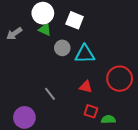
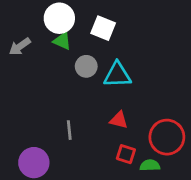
red circle: (120, 79) -> (167, 137), moved
gray line: (50, 94) -> (69, 130), turned 32

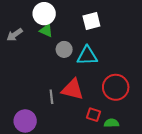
white square: (103, 28) -> (91, 21), moved, turned -36
red triangle: (119, 120) -> (73, 89), moved, size x1.6
red circle: (167, 137) -> (116, 87), moved

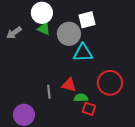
gray circle: (64, 49) -> (69, 34), moved, size x1.5
red triangle: (73, 89) -> (69, 85), size x0.7
green semicircle: (111, 123) -> (81, 98), moved

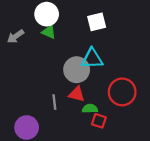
gray circle: (69, 34) -> (77, 70), moved

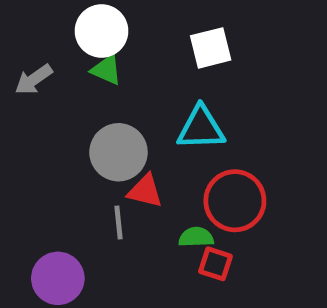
gray circle: (77, 70) -> (118, 152), moved
red circle: (122, 92) -> (235, 201), moved
red triangle: (77, 94) -> (145, 191), moved

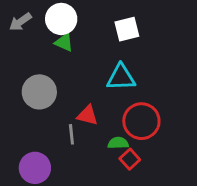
gray arrow: (34, 80) -> (20, 22), moved
gray circle: (118, 152) -> (39, 92), moved
red square: (215, 264) -> (130, 159), turned 30

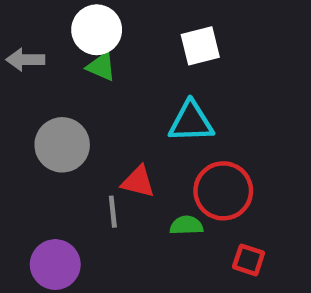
gray arrow: (20, 22) -> (25, 60), moved, turned 35
red square: (130, 159) -> (249, 260), moved, turned -30

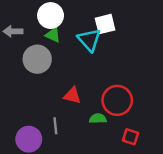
cyan triangle: (191, 122) -> (89, 40), moved, turned 50
gray circle: (62, 145) -> (37, 59), moved
gray line: (113, 212) -> (55, 126), moved

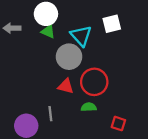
white square: (105, 24) -> (112, 24), moved
gray circle: (37, 59) -> (69, 57), moved
red circle: (117, 100) -> (94, 82), moved

